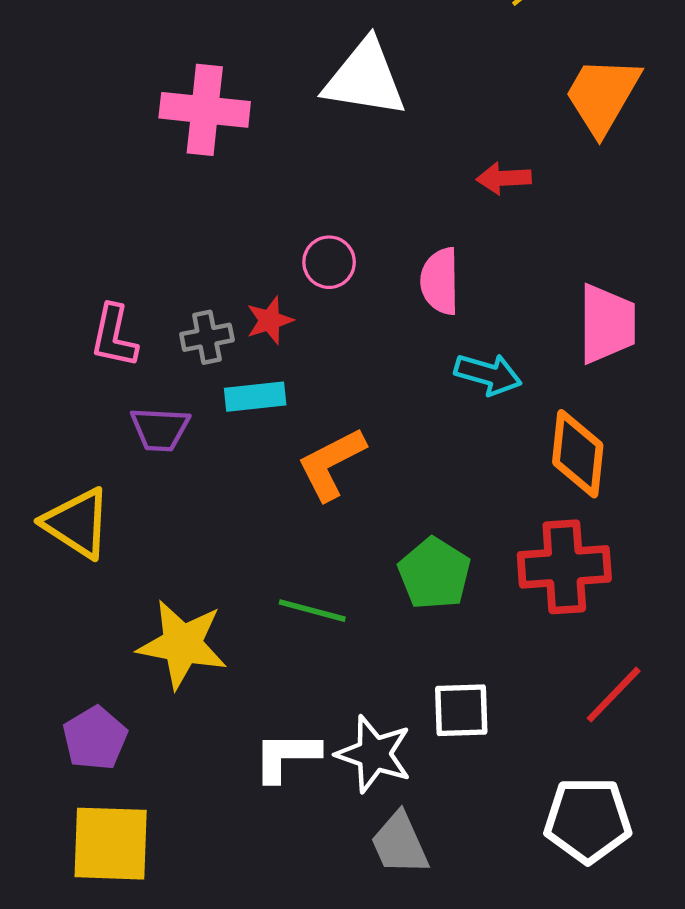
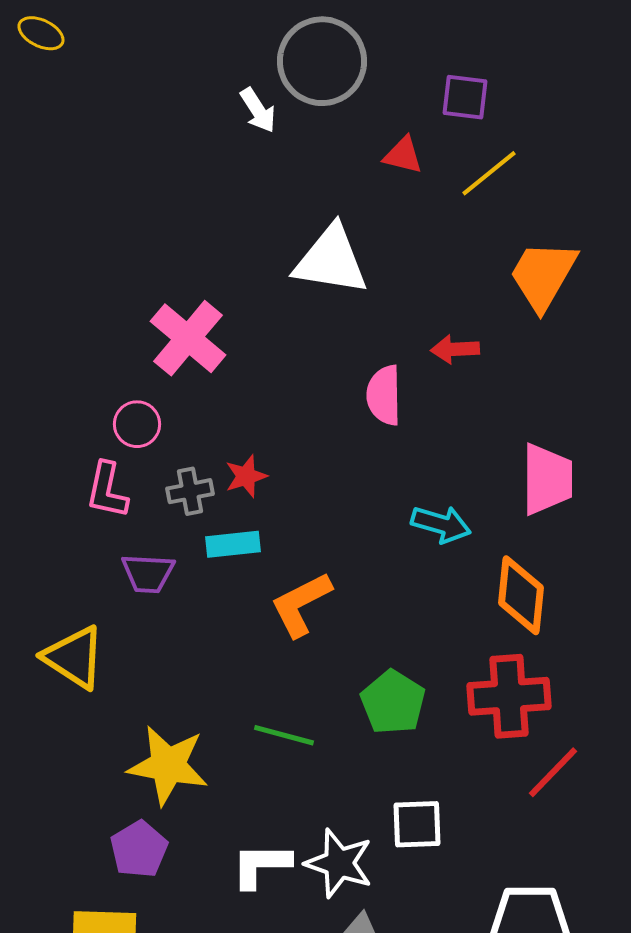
pink cross: (205, 110) -> (188, 338), moved, turned 34
pink circle: (329, 262) -> (137, 424), moved
pink semicircle: (440, 281) -> (384, 395), moved
red line: (614, 695) -> (553, 772), moved
purple pentagon: (95, 738) -> (139, 849), moved

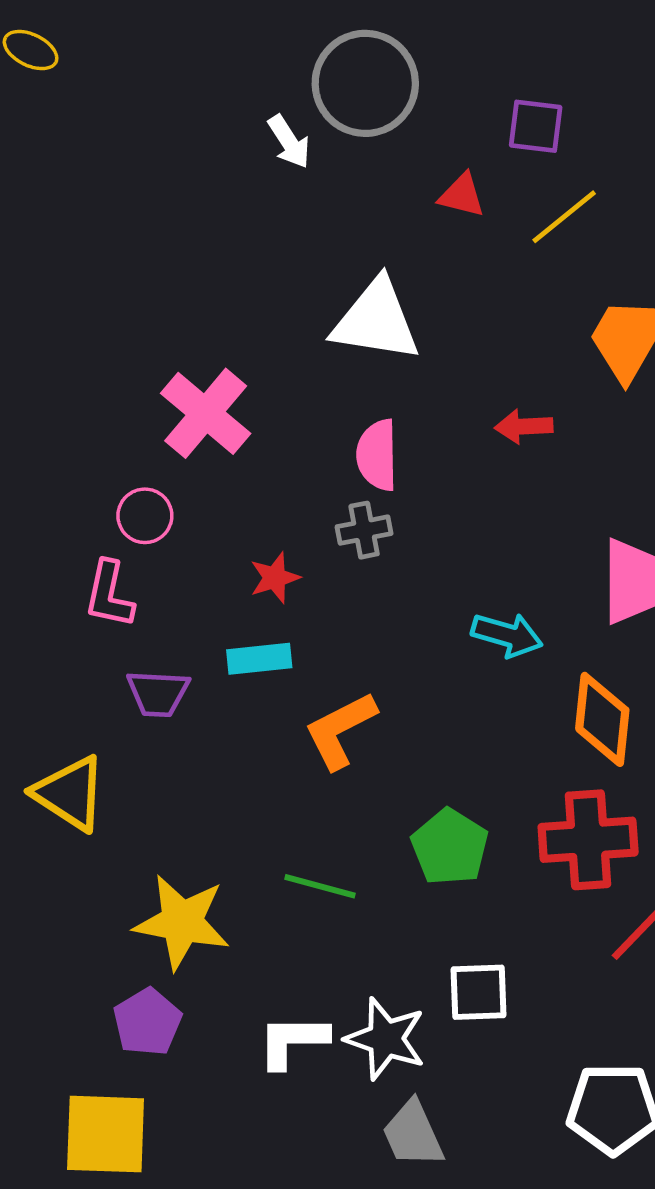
pink semicircle: (384, 395) -> (377, 455), moved
gray cross: (190, 491) -> (364, 530), moved

